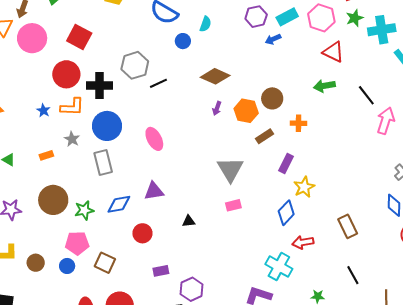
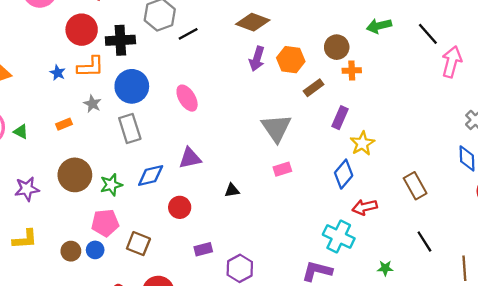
brown circle: (272, 98) -> (337, 47), moved
purple arrow: (217, 108) -> (257, 59), size x1.5
brown circle: (36, 263) -> (71, 251), moved

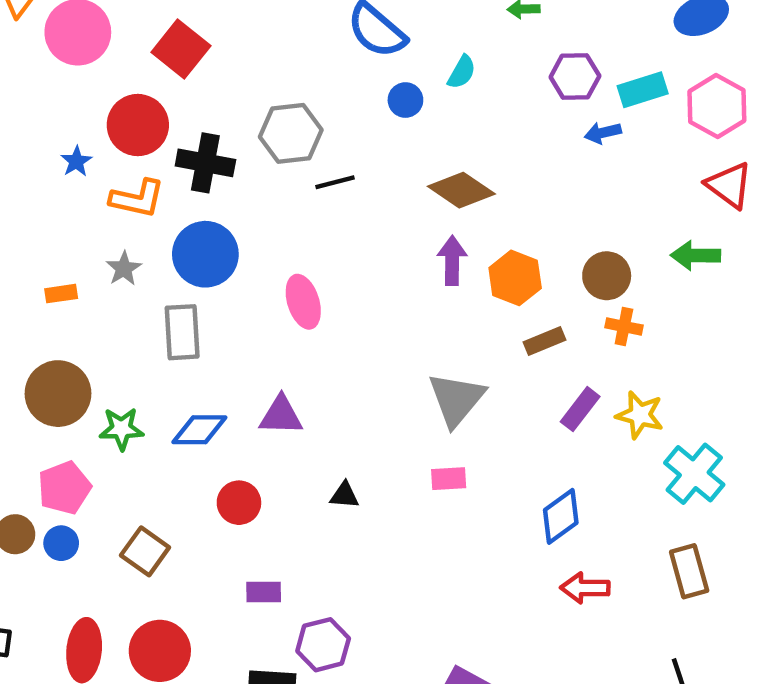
purple arrow: (257, 59) -> (452, 261), turned 150
blue star: (58, 73) -> (76, 161), moved
yellow star: (362, 143) -> (640, 415), moved, turned 30
pink pentagon: (105, 223) -> (64, 488), moved, turned -30
cyan cross: (339, 237) -> (694, 474), moved

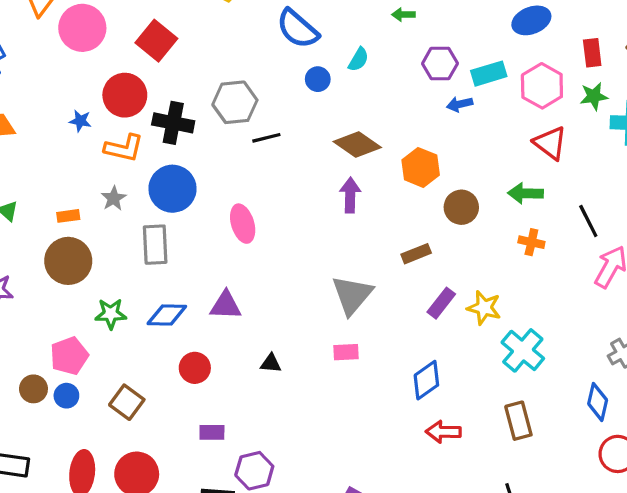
blue star: (76, 161) -> (80, 121), turned -30
orange hexagon: (515, 278) -> (421, 167), moved
orange cross: (624, 326) -> (531, 242), moved
brown circle: (58, 394) -> (68, 261), moved

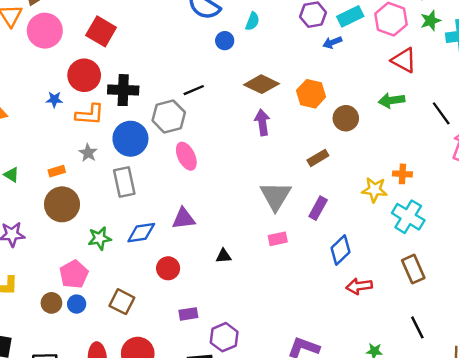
gray hexagon: (235, 102) -> (169, 116), moved
orange cross: (531, 242) -> (402, 174), moved
purple rectangle: (441, 303) -> (318, 208), moved

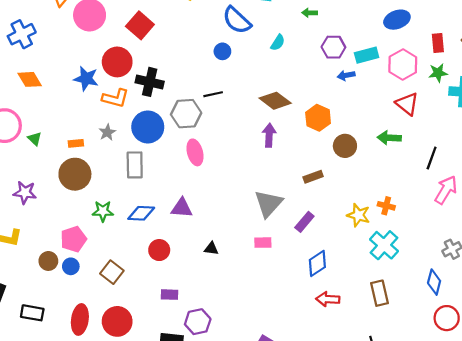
blue circle: (225, 41) -> (222, 51), moved
blue star: (54, 99) -> (86, 79), size x1.6
black line: (441, 113) -> (432, 158), turned 45

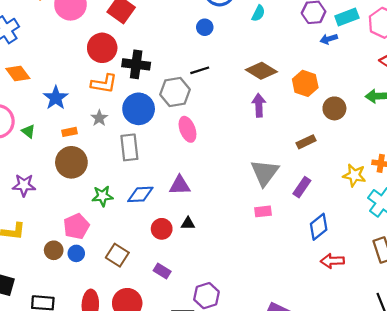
blue star: (86, 79) -> (56, 98), moved, turned 30
black triangle: (211, 249) -> (188, 223), moved
purple rectangle: (169, 295) -> (162, 271), moved, turned 35

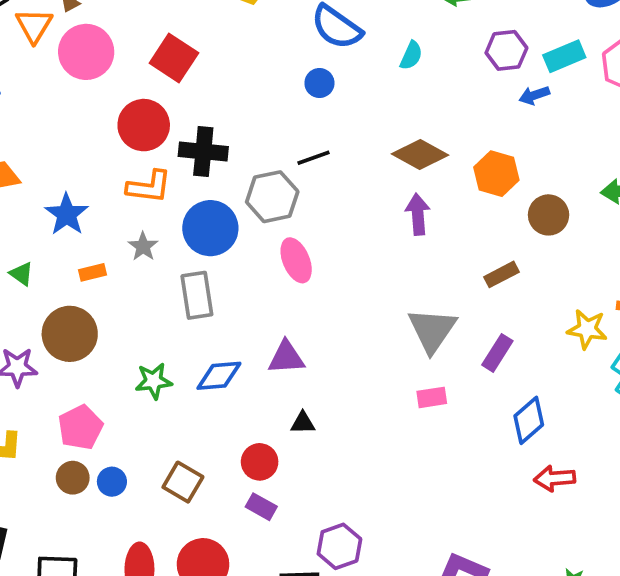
brown circle: (71, 162) -> (70, 334), moved
pink pentagon: (76, 226) -> (80, 427), moved
red circle: (162, 229) -> (260, 462), moved

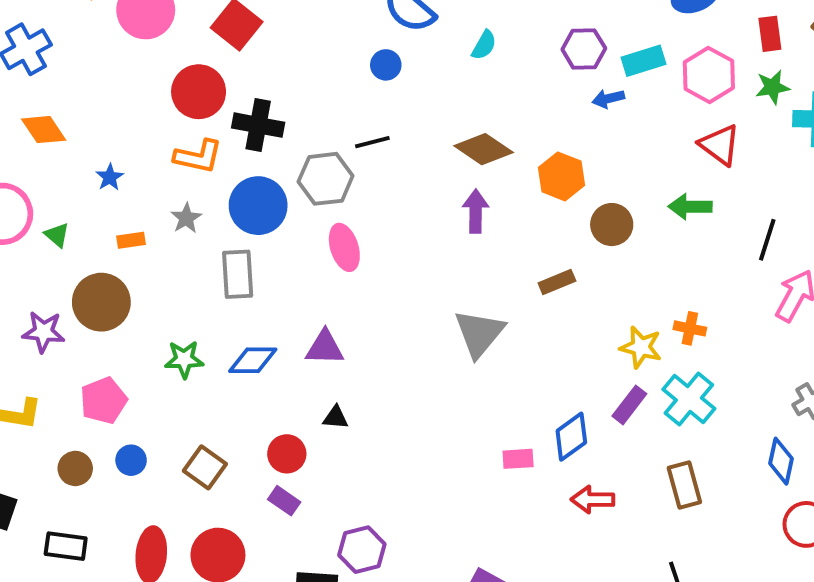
blue star: (67, 214) -> (110, 177), size x0.6
purple rectangle: (497, 353) -> (629, 405), moved
pink rectangle: (432, 397) -> (518, 459), moved
brown circle: (73, 478) -> (75, 468), moved

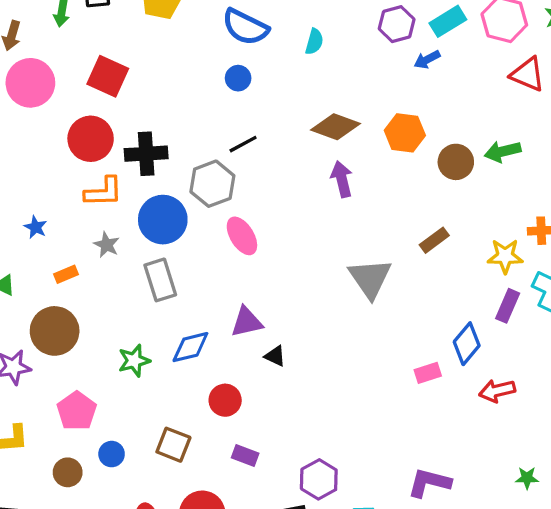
green arrow: (690, 207) -> (503, 151), moved
brown rectangle: (557, 282) -> (434, 240), moved
black triangle: (336, 417) -> (275, 356), moved, turned 35
red circle: (287, 454) -> (225, 400), moved

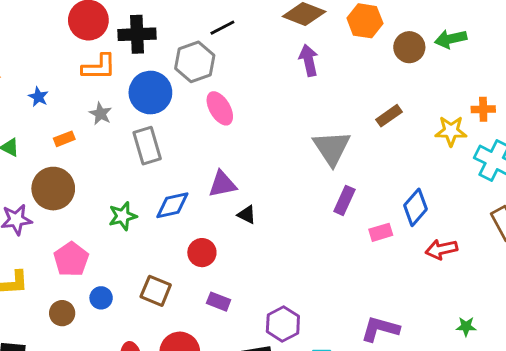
purple rectangle: (508, 306) -> (344, 200), moved

